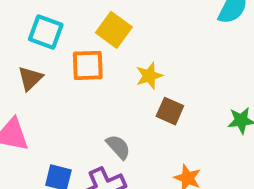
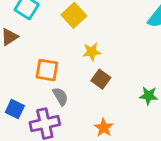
orange square: (88, 65) -> (47, 70), moved

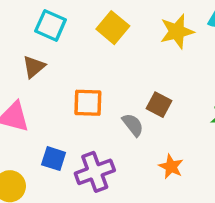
yellow star: (92, 52) -> (177, 31), moved, size x1.4
gray semicircle: (60, 96) -> (133, 125), moved

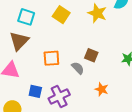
yellow star: (177, 31) -> (97, 13), turned -30
brown triangle: (34, 67) -> (19, 41), size x1.5

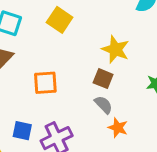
yellow star: (97, 13) -> (116, 49), moved
gray semicircle: (78, 68) -> (103, 105), moved

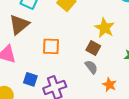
orange star: (118, 128) -> (109, 85), moved

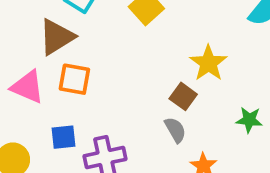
orange square: (51, 46) -> (74, 79), moved
blue square: (30, 79) -> (63, 137), turned -32

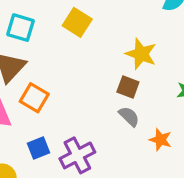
orange square: (74, 79) -> (34, 98), turned 36

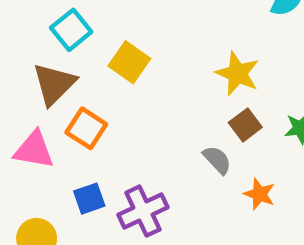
yellow square: (77, 22) -> (129, 62), moved
cyan square: (20, 28) -> (71, 30), turned 32
brown square: (128, 87) -> (245, 125), moved, turned 30

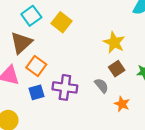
yellow square: (129, 62) -> (61, 22), moved
blue square: (89, 199) -> (37, 92), moved
purple cross: (143, 211) -> (65, 87), moved, turned 30

